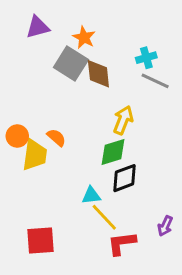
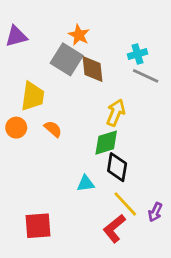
purple triangle: (38, 27) -> (16, 36), moved
yellow trapezoid: (35, 155) -> (33, 96), moved
black diamond: (125, 178) -> (117, 167), turned -60
yellow line: (104, 217) -> (125, 204), moved
red L-shape: (122, 243) -> (114, 228), turned -32

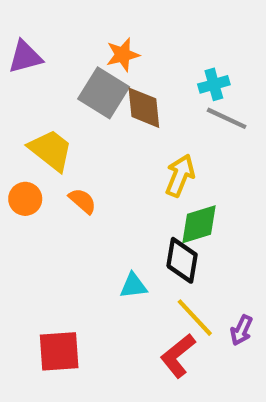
orange star: (79, 35) -> (123, 55), turned 30
yellow trapezoid: (33, 96) -> (51, 150), turned -60
green diamond: (106, 143) -> (199, 224), moved

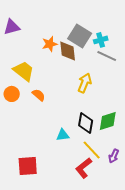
orange star: (123, 55) -> (50, 44), moved
gray square: (104, 93) -> (80, 36), moved
green diamond: (199, 224) -> (108, 121), moved

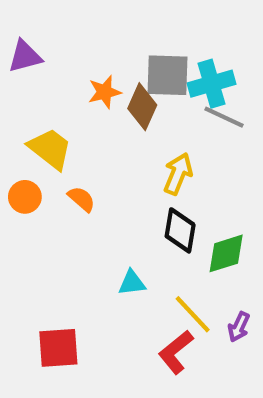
gray square: (80, 36) -> (167, 75), turned -30
cyan cross: (101, 40) -> (211, 84), size x1.5
brown diamond: (68, 51) -> (142, 107), turned 30
black diamond: (86, 123) -> (180, 230), moved

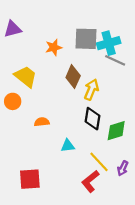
brown diamond: (142, 107) -> (73, 77), moved
orange semicircle: (81, 199) -> (42, 122), moved, turned -48

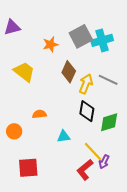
gray square: (86, 39) -> (81, 36), turned -30
gray line: (115, 60) -> (108, 80), moved
orange circle: (13, 101) -> (14, 131), moved
purple arrow: (123, 168) -> (104, 162), moved

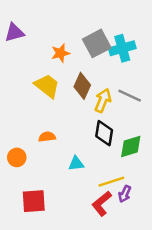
yellow trapezoid: (24, 72) -> (47, 86), moved
yellow line: (93, 152) -> (111, 182), turned -65

